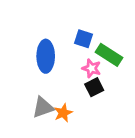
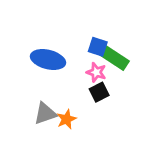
blue square: (83, 39) -> (98, 47), moved
blue ellipse: (46, 56) -> (48, 60), turned -76

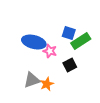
green rectangle: (115, 58) -> (81, 41), turned -66
pink star: (96, 72) -> (50, 51), moved

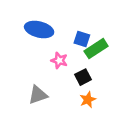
blue ellipse: (34, 42) -> (39, 30), moved
orange star: (47, 84) -> (88, 100), moved

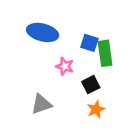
green rectangle: (96, 49) -> (105, 53), turned -65

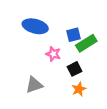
blue square: (89, 43) -> (74, 35), turned -32
green rectangle: (105, 53) -> (86, 43), turned 66

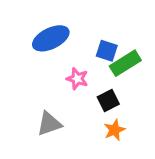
blue ellipse: (35, 26) -> (51, 38), turned -40
blue square: (74, 35) -> (107, 51), turned 32

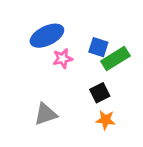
pink star: (77, 79) -> (63, 59), moved, turned -30
orange star: (114, 130) -> (105, 120), turned 30

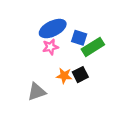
blue ellipse: (47, 36) -> (53, 29), moved
orange star: (105, 120) -> (64, 76), moved

